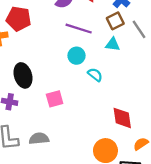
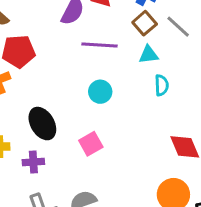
cyan circle: (76, 56) -> (100, 92), moved
cyan semicircle: (95, 75) -> (162, 85), moved, turned 63

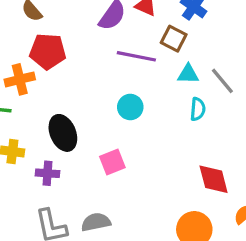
brown square: (145, 23) -> (174, 39), moved, turned -30
gray line: (178, 27) -> (222, 81), moved

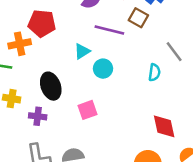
cyan triangle: (188, 74) -> (82, 51), moved, turned -36

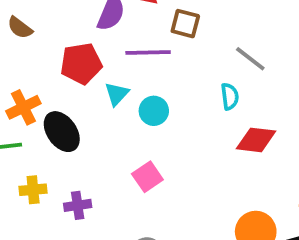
red pentagon: (42, 23) -> (81, 64), moved
black ellipse: (51, 86) -> (62, 132), moved
red diamond: (164, 126) -> (256, 140), moved, turned -56

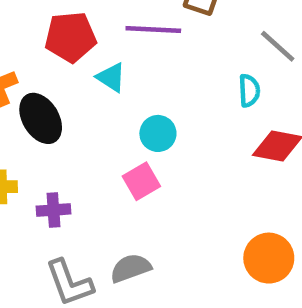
cyan triangle: (117, 94) -> (111, 77), turned -44
cyan circle: (154, 111) -> (158, 133), moved

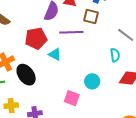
cyan circle: (158, 133) -> (92, 81), moved
pink square: (141, 181) -> (72, 98), turned -35

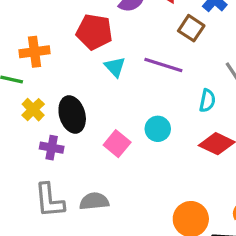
purple line: (71, 32) -> (163, 65), moved
black ellipse: (26, 75) -> (72, 114), moved
yellow cross: (11, 106) -> (33, 110), moved, turned 32

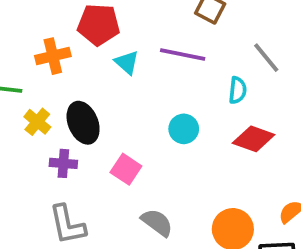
orange cross: (35, 52) -> (53, 56), moved
pink square: (117, 144) -> (126, 169), moved
gray semicircle: (94, 201) -> (157, 223), moved, turned 48

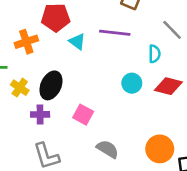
black ellipse: (83, 123) -> (51, 85), turned 52
cyan circle: (184, 129) -> (132, 83), moved

